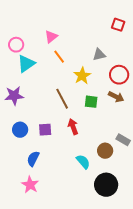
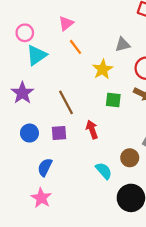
purple star: (14, 96) -> (22, 93), turned -30
brown line: (62, 99) -> (66, 102), moved

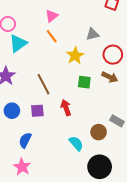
pink triangle: (66, 23) -> (52, 16), moved

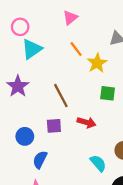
orange line: (52, 36) -> (76, 49), moved
red arrow: (66, 108) -> (87, 122), turned 126
blue circle: (12, 111) -> (25, 136), moved

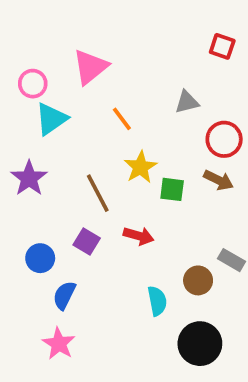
pink triangle: (70, 18) -> (90, 67), moved, size x1.5
yellow star: (97, 63) -> (140, 167), moved
purple square: (54, 126) -> (87, 241), turned 35
cyan semicircle: (98, 163) -> (157, 301), turned 30

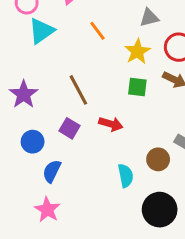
yellow star: (140, 167) -> (137, 52), moved
purple star: (29, 178) -> (24, 94), moved

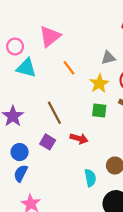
cyan triangle: (41, 31) -> (26, 68), turned 50
blue semicircle: (52, 171) -> (21, 173), moved

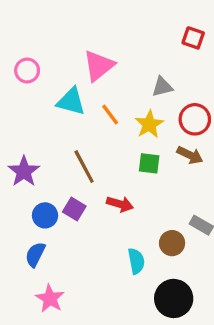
pink triangle: (50, 36) -> (99, 66), moved
cyan triangle: (26, 68) -> (71, 101), moved
orange line: (69, 68) -> (110, 114), moved
blue circle: (20, 152) -> (45, 215), moved

